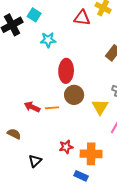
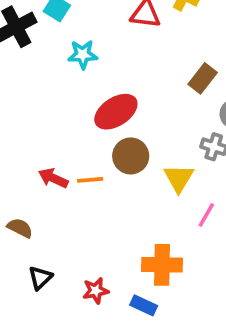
red ellipse: (66, 71) -> (116, 112), turned 55
red star: (66, 147) -> (96, 291), moved
black triangle: (35, 161) -> (40, 278), moved

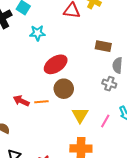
brown rectangle: (203, 78) -> (103, 46), turned 63
yellow triangle: (179, 178) -> (80, 115), moved

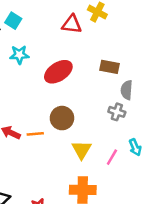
cyan star: (37, 33) -> (19, 55), moved
red ellipse: (56, 64) -> (58, 72), moved

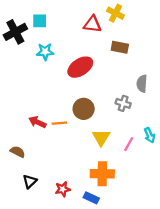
cyan square: (13, 21) -> (40, 21), turned -32
brown rectangle: (110, 67) -> (120, 47), moved
gray cross: (117, 112) -> (123, 103), moved

